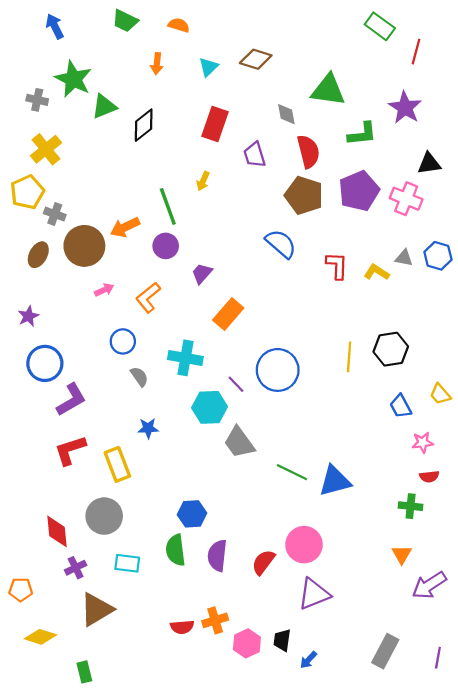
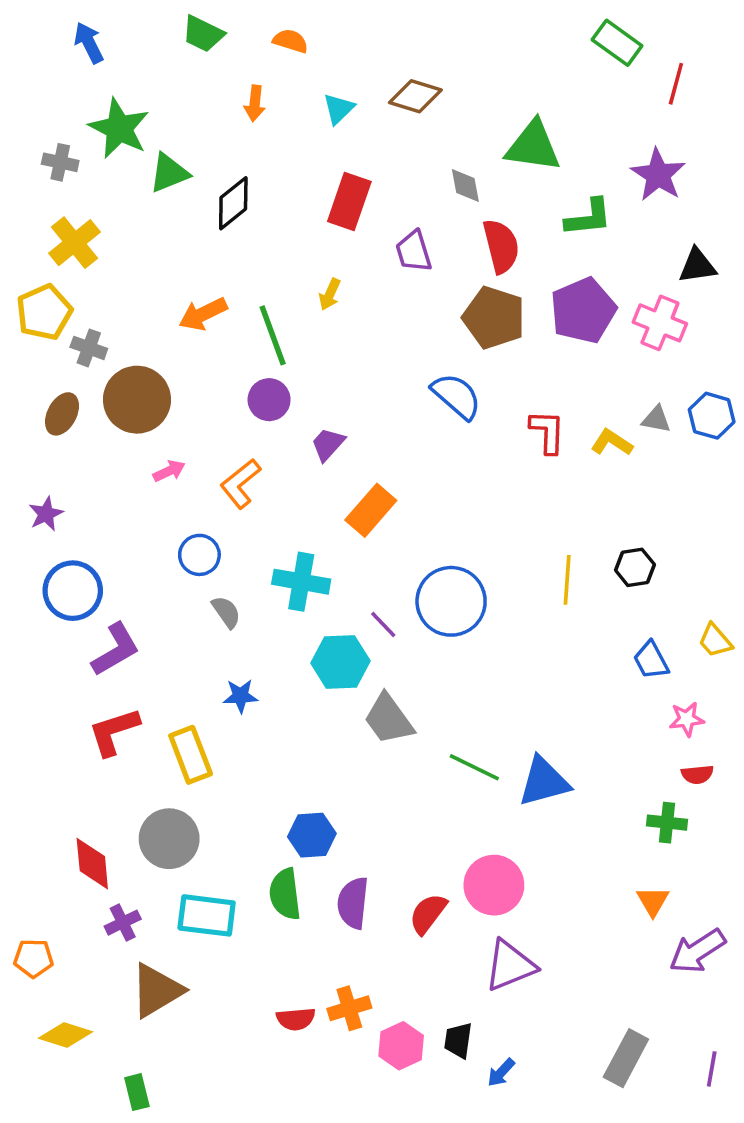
orange arrow: (125, 227) -> (203, 314), moved
black hexagon: (391, 349) -> (635, 567), size x0.7
cyan rectangle: (127, 563) -> (207, 915), size x1.4

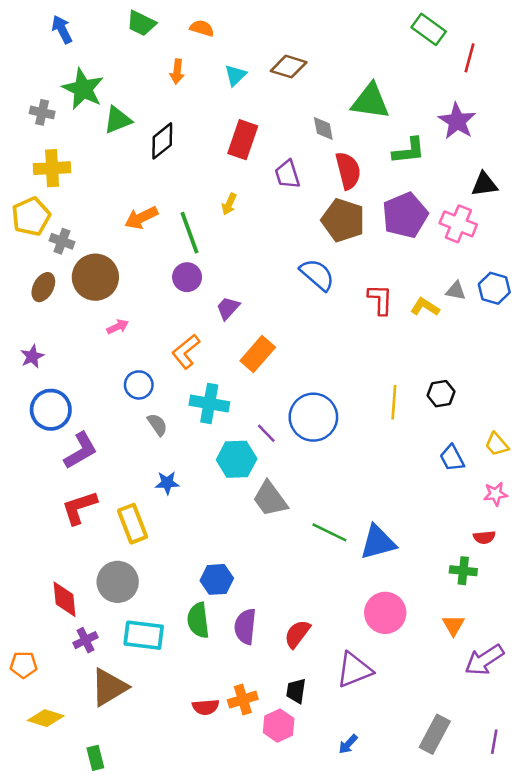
yellow cross: (75, 243) -> (52, 168), turned 36
orange L-shape: (240, 484) -> (186, 351), moved
pink star: (687, 719) -> (495, 494), moved
pink circle: (494, 885) -> (385, 613), moved
black trapezoid: (458, 1040) -> (296, 691), moved

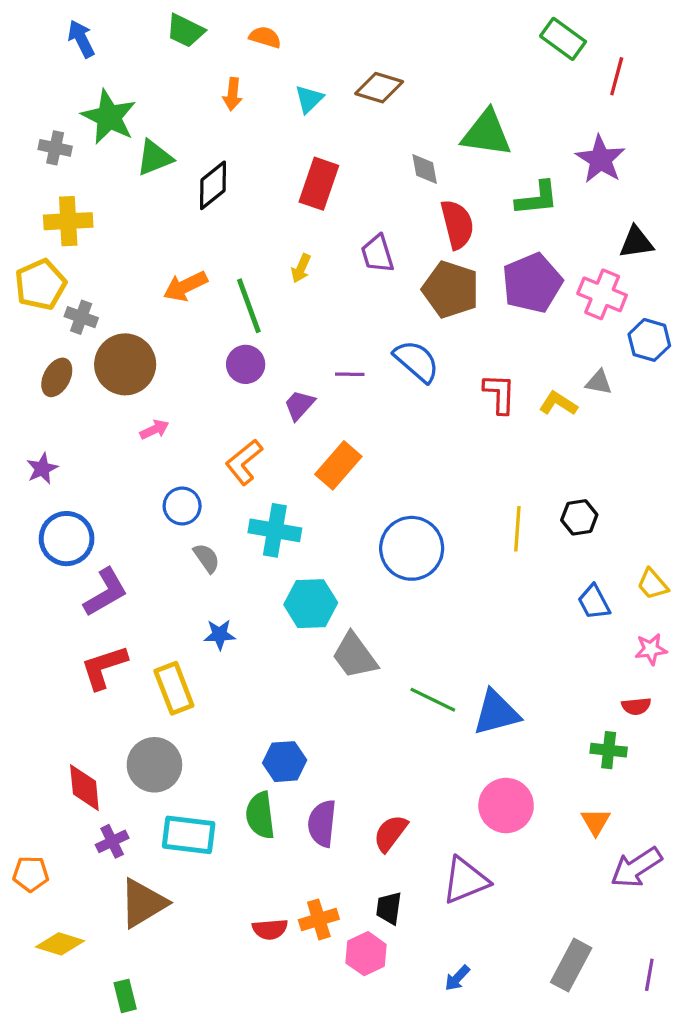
purple trapezoid: (287, 174) -> (377, 254), moved
blue hexagon: (494, 288) -> (649, 340), moved
purple line: (266, 433) -> (350, 374), moved, turned -45

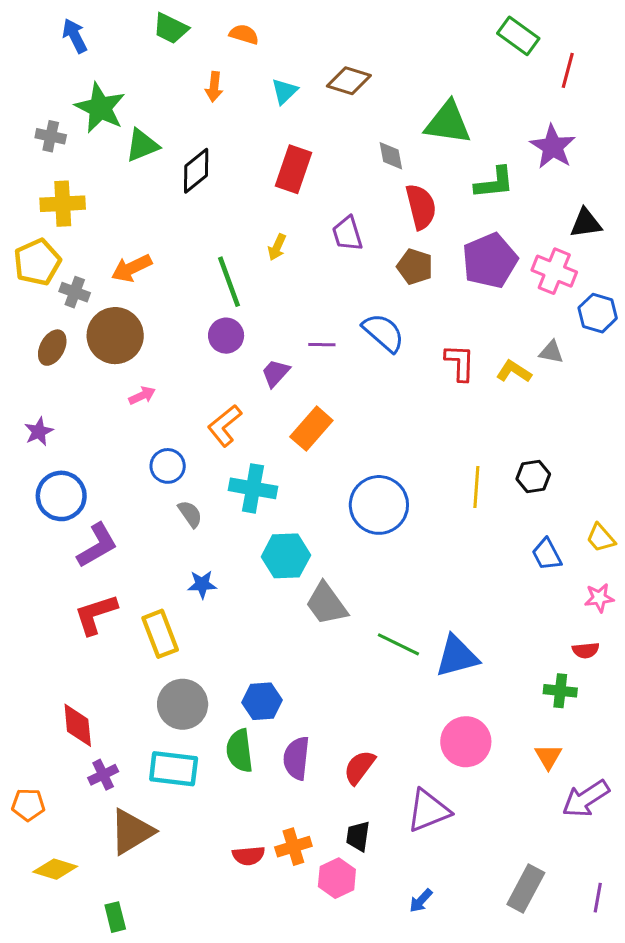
orange arrow: (185, 286) -> (132, 268), moved
brown pentagon: (451, 289) -> (415, 267), size x0.7
gray circle: (154, 765) -> (183, 704), moved

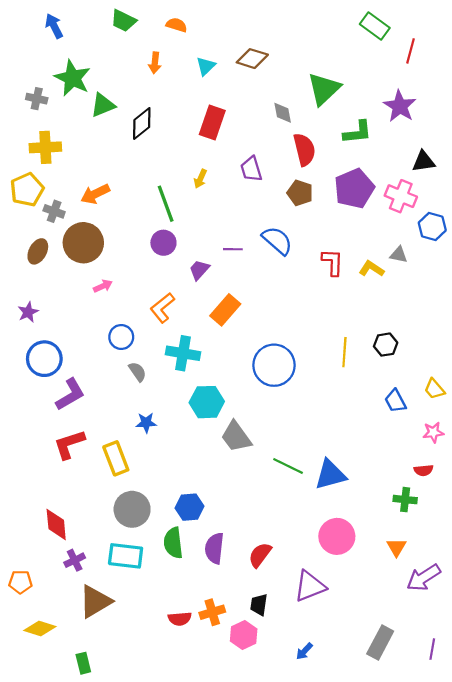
green triangle: (448, 123) -> (324, 89), turned -51

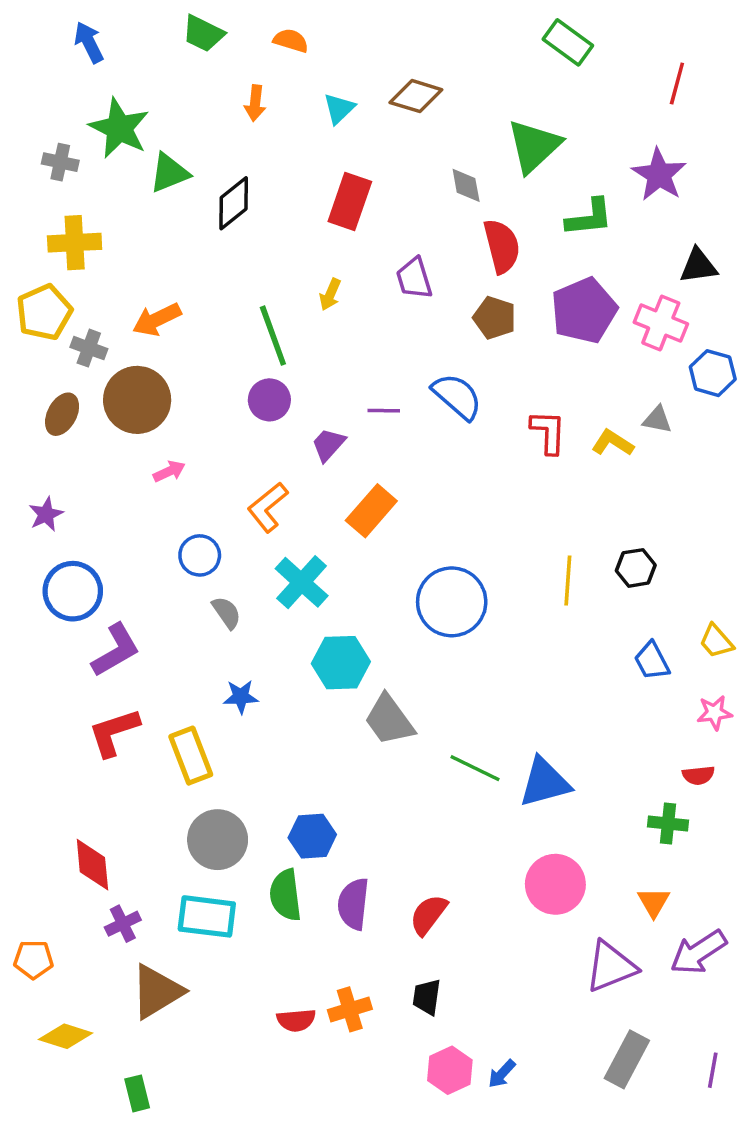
green rectangle: (375, 26) -> (568, 42), moved
cyan cross: (183, 353) -> (302, 582), turned 32
purple triangle: (310, 586) -> (611, 967), moved
pink hexagon: (244, 635) -> (450, 1070), moved

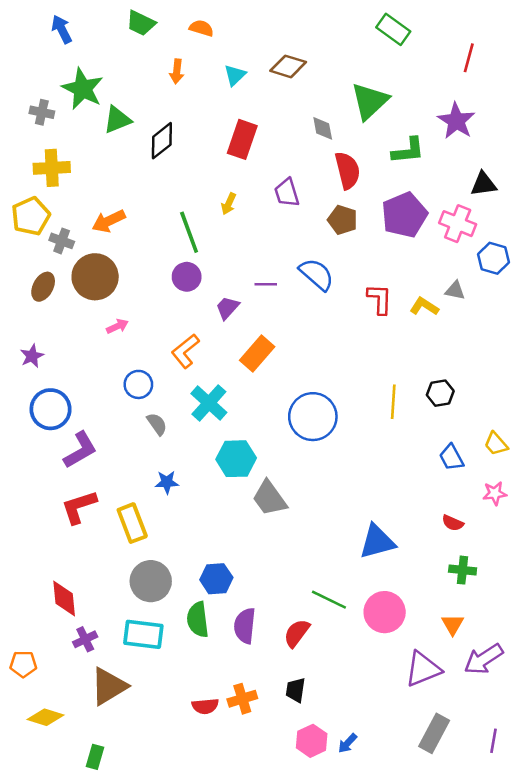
green line: (475, 768) -> (329, 600), moved
red semicircle: (698, 775) -> (453, 523), moved, turned 30
green rectangle: (137, 1093) -> (95, 757), turned 30

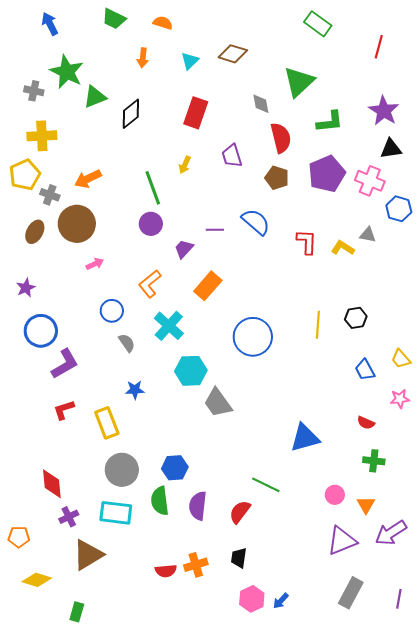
purple star: (456, 121) -> (384, 111), moved
red L-shape: (79, 507) -> (64, 410), size x0.7
pink circle: (385, 612) -> (335, 495), moved, size x0.6

